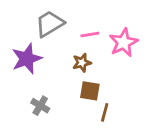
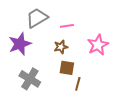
pink star: (123, 43) -> (98, 45), moved
gray cross: (40, 106) -> (30, 79), size x1.5

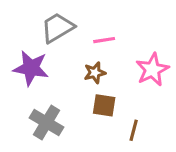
purple star: (20, 44) -> (31, 68), turned 30
brown line: (78, 84) -> (134, 130), moved

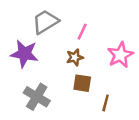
pink line: (104, 40) -> (82, 32), turned -56

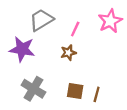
pink star: (120, 55) -> (110, 21), moved
brown square: (82, 83) -> (75, 91), moved

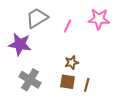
pink star: (110, 21) -> (99, 19), turned 30
brown star: (68, 53) -> (72, 63), moved

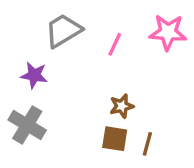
purple star: (20, 44) -> (34, 75), size x0.7
gray cross: (30, 80) -> (27, 125), moved

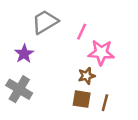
pink star: (168, 32) -> (101, 53), moved
purple star: (34, 75) -> (24, 54), turned 30

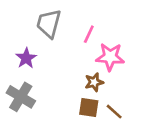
gray trapezoid: (45, 22) -> (49, 24), turned -44
brown line: (105, 103) -> (114, 112), turned -63

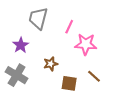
brown star: (94, 82) -> (51, 64), moved
brown line: (114, 112) -> (94, 76), moved

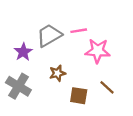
gray trapezoid: (38, 18) -> (49, 35), moved, turned 45
pink line: (69, 27) -> (79, 31), turned 56

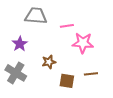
gray trapezoid: (49, 35) -> (36, 16), moved, turned 35
brown line: (107, 87) -> (91, 74), turned -48

